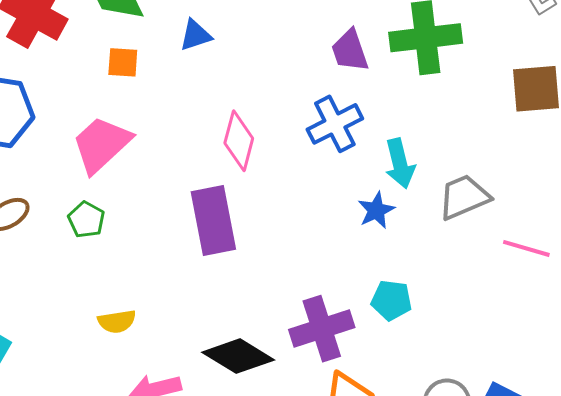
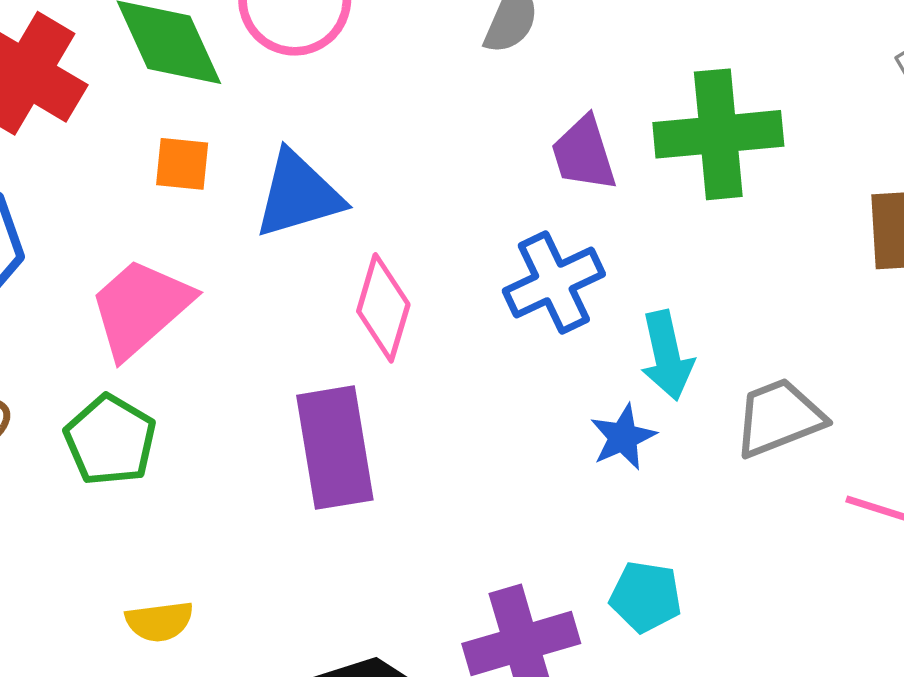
blue triangle: (195, 35) -> (298, 195), moved, size x1.6
green pentagon: (86, 220) -> (110, 440), size x1.4

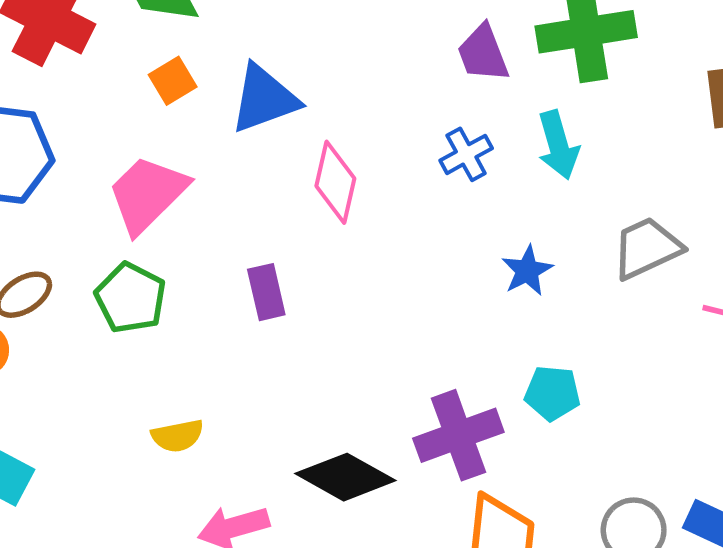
orange square: (182, 164) -> (173, 81), turned -33
blue cross: (554, 283) -> (466, 154), size x0.7
cyan arrow: (667, 355) -> (558, 145), moved
purple rectangle: (335, 448) -> (266, 292), moved, size x0.6

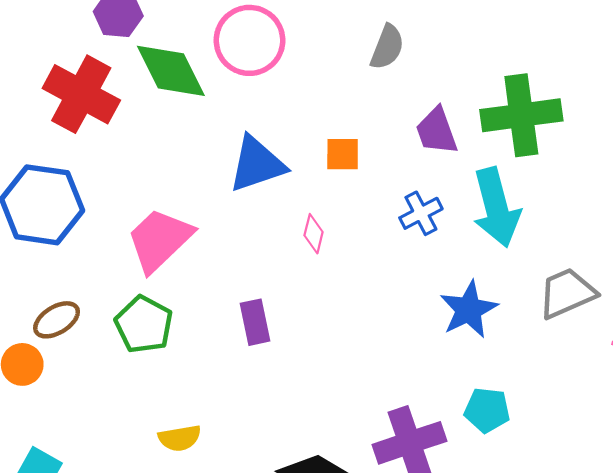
orange square: (173, 81) -> (343, 154), moved, turned 30
cyan arrow: (558, 145) -> (496, 207), size x1.4
pink diamond: (335, 182) -> (314, 234), size x0.6
blue star: (527, 271) -> (469, 309), size x1.4

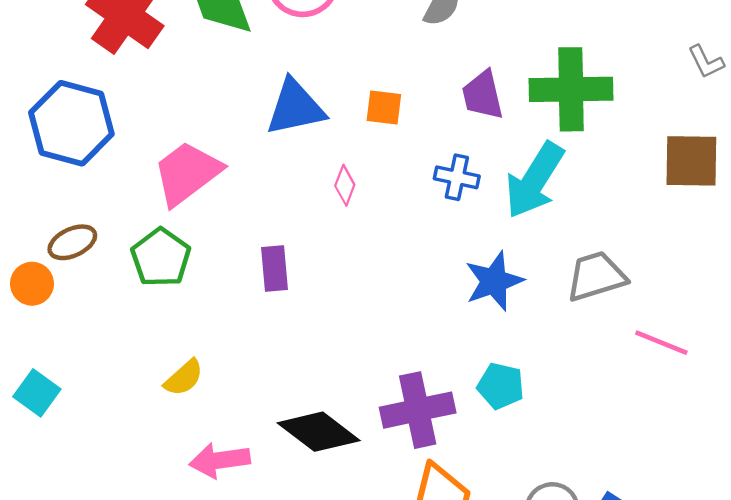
cyan arrow: (496, 207) -> (534, 180), turned 40
blue cross: (421, 213) -> (457, 177), turned 33
yellow semicircle: (180, 438) -> (184, 378), turned -39

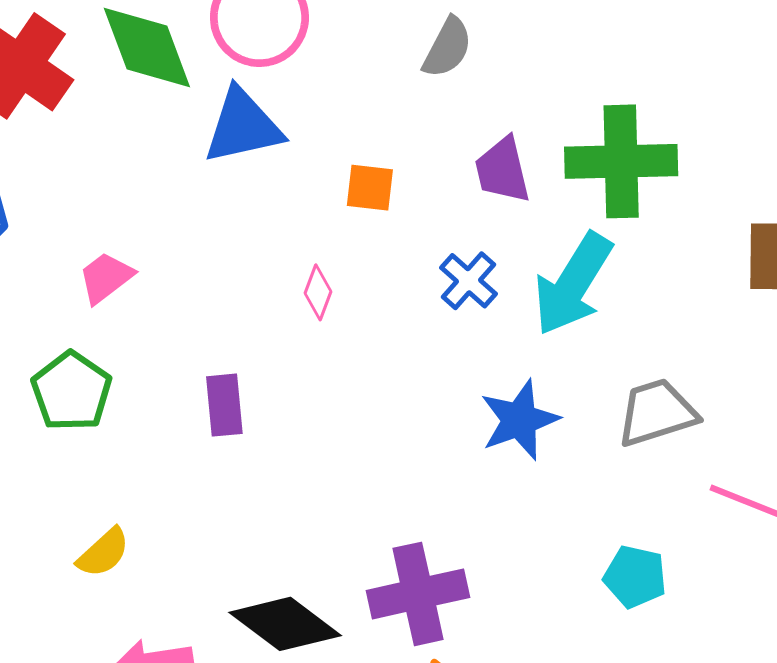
blue triangle: (295, 107) -> (243, 126), moved
pink trapezoid: (187, 173) -> (106, 278), size x0.6
blue cross: (457, 177) -> (468, 281), turned 30
cyan pentagon: (501, 386) -> (635, 577), moved

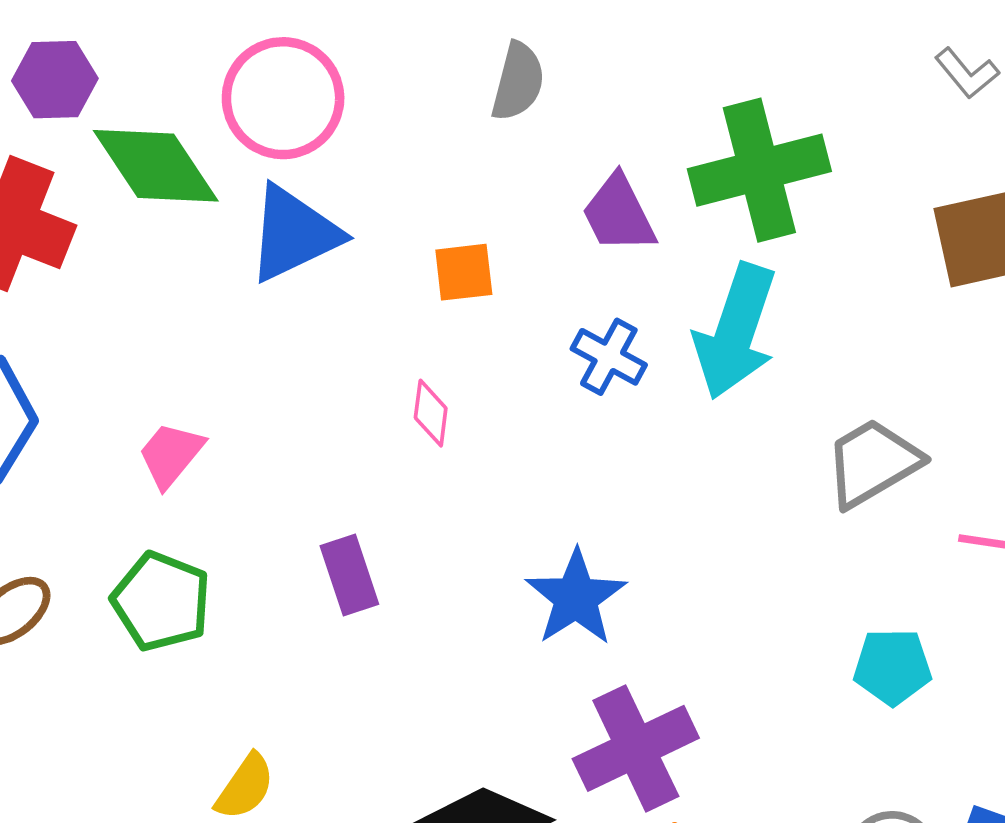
blue star: (519, 420) -> (576, 598), moved

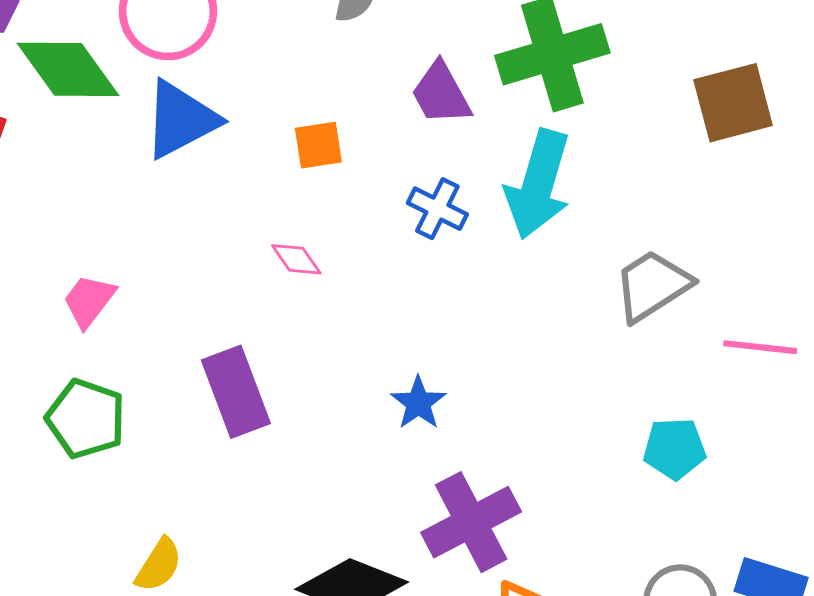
pink diamond: (431, 413) -> (296, 259), turned -40
purple rectangle: (349, 575) -> (236, 392), size x1.4
blue star: (576, 598) -> (418, 403), size x0.7

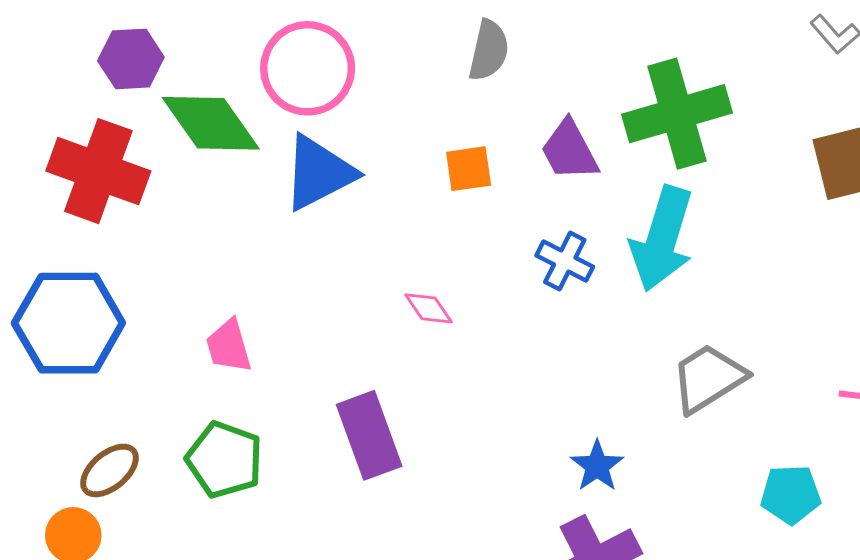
orange square: (318, 145) -> (469, 169), moved
gray trapezoid: (652, 286) -> (708, 378), moved
pink trapezoid: (89, 301) -> (229, 346), turned -54
blue star: (418, 403) -> (597, 466), moved

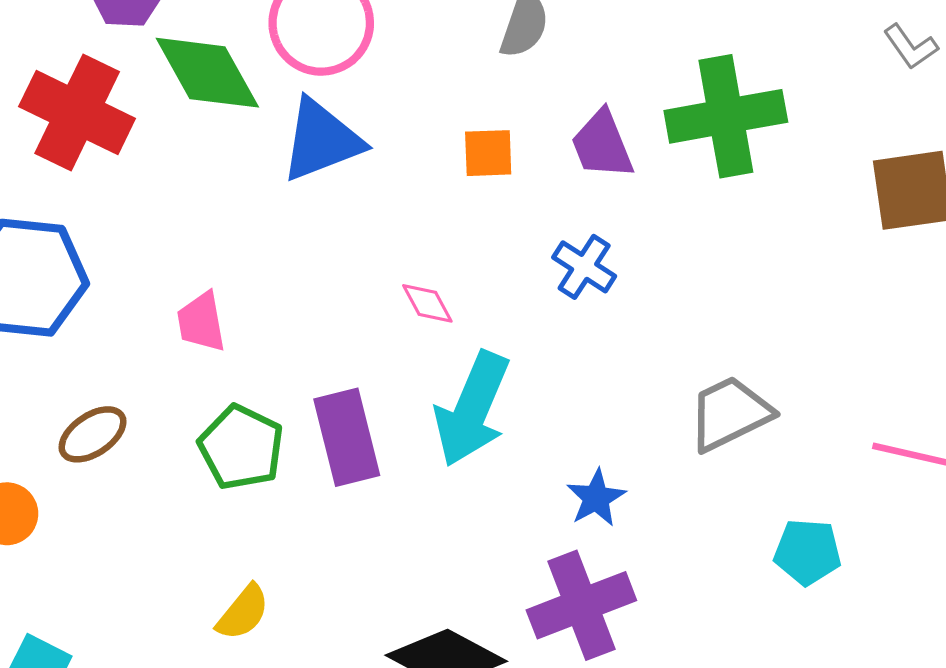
cyan arrow: (662, 239) -> (472, 409), moved
green pentagon: (224, 460) -> (241, 447), moved
brown ellipse: (109, 470) -> (93, 434), moved

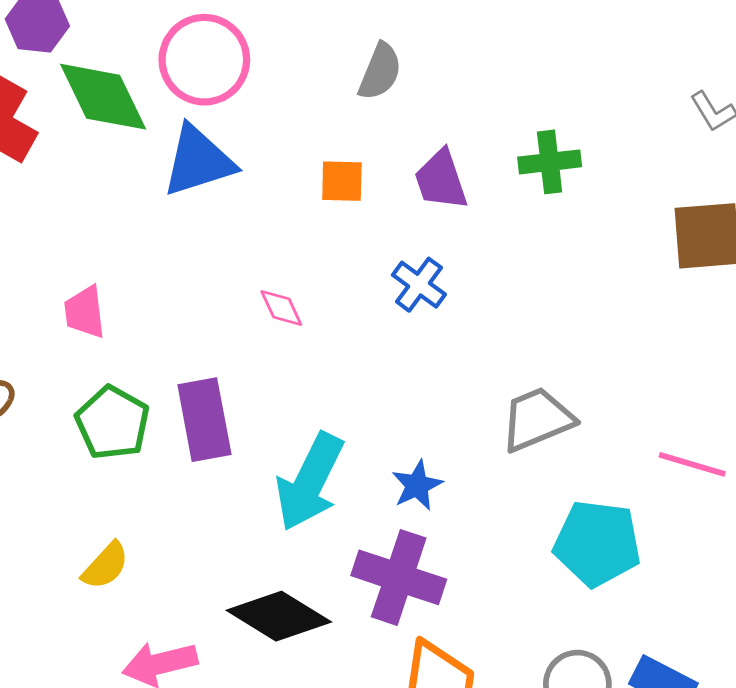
green cross: (726, 116) -> (550, 162), size x0.6
cyan arrow: (472, 409) -> (310, 482), moved
cyan pentagon: (808, 552) -> (597, 543), size x1.5
purple cross: (581, 605) -> (399, 577), turned 36

